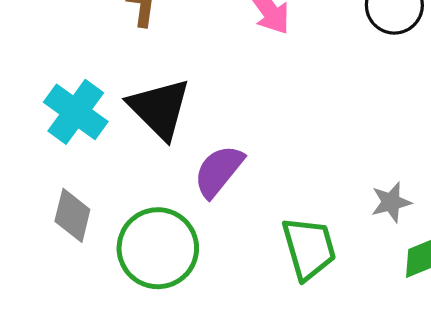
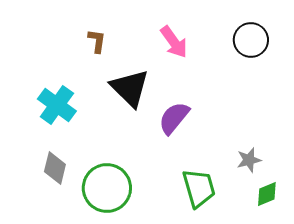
black triangle: (159, 109) -> (130, 88), moved
purple semicircle: (219, 171) -> (174, 118), moved

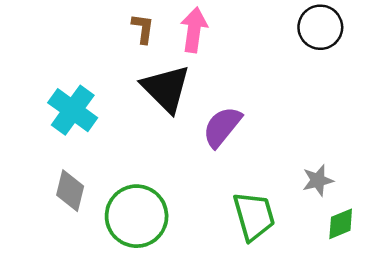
brown L-shape: (97, 41) -> (143, 29), moved
pink arrow: (174, 42) -> (194, 30), moved, turned -136

